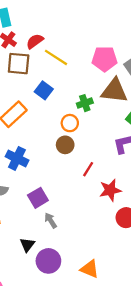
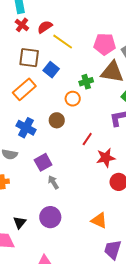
brown square: (19, 64) -> (29, 58), moved
brown circle: (65, 145) -> (57, 120), moved
black triangle: (27, 245) -> (20, 222), moved
orange triangle: (90, 269) -> (99, 220), moved

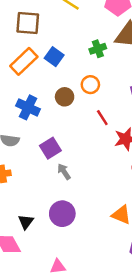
blue square: (51, 70) -> (54, 57), moved
orange circle: (73, 99) -> (90, 85), moved
red line: (87, 139) -> (102, 118), turned -64

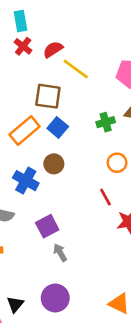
brown square: (28, 23) -> (48, 96), moved
orange circle: (90, 85) -> (117, 163), moved
brown circle: (65, 97) -> (54, 164), moved

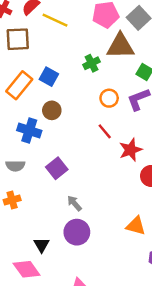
brown square: (48, 96) -> (18, 39), moved
gray arrow: (60, 253) -> (74, 203), moved

